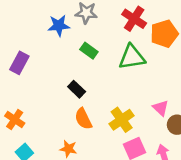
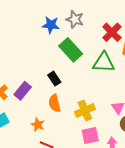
green rectangle: (89, 51) -> (71, 50), size x1.6
purple rectangle: (19, 63) -> (23, 91), moved

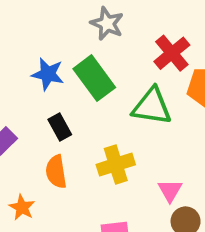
blue star: (51, 25) -> (48, 74), moved
yellow cross: (85, 110) -> (116, 165), moved

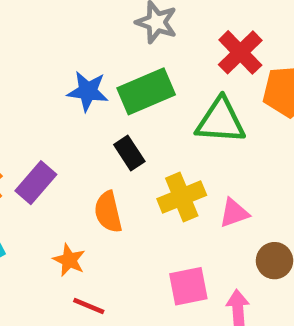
green rectangle: (94, 78) -> (146, 91), turned -72
black rectangle: (60, 127) -> (129, 153), moved
pink triangle: (170, 190) -> (234, 213), moved, turned 45

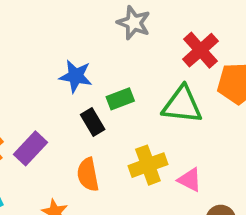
green rectangle: (146, 91) -> (120, 99), moved, size x0.6
black rectangle: (129, 153) -> (93, 122), moved
pink triangle: (234, 213) -> (190, 180), turned 44

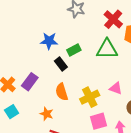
yellow cross: (148, 165) -> (90, 97), moved

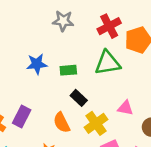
red cross: (113, 19) -> (109, 26), turned 30
green rectangle: (74, 50) -> (68, 70), turned 32
black rectangle: (61, 64) -> (79, 98), moved

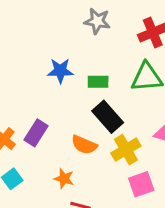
black rectangle: (79, 98) -> (108, 117), size x1.5
orange semicircle: (62, 123) -> (84, 145), turned -45

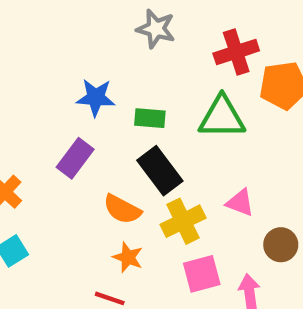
purple rectangle: (36, 133) -> (75, 158), moved
orange star: (64, 179) -> (128, 257), moved

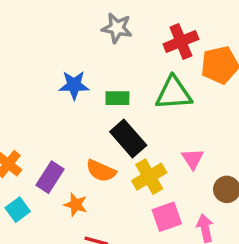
purple rectangle: (75, 158) -> (50, 177), moved
pink triangle: (240, 203) -> (193, 159), turned 40
orange star: (128, 257) -> (76, 205), moved

